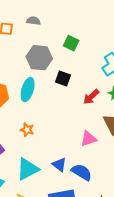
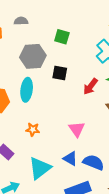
pink triangle: (88, 139) -> (77, 129), moved, turned -36

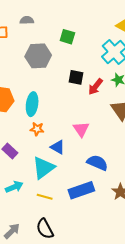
black square: (60, 73) -> (76, 77), moved
cyan ellipse: (27, 90) -> (32, 104), moved
blue triangle: (70, 159) -> (58, 147), moved

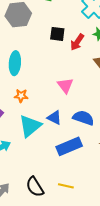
orange star: (37, 129) -> (21, 96), moved
blue triangle: (58, 147) -> (54, 118), moved
yellow line: (45, 197) -> (66, 186), moved

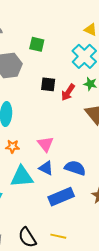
pink triangle: (65, 85) -> (45, 144), moved
cyan triangle: (30, 126) -> (22, 177), turned 35

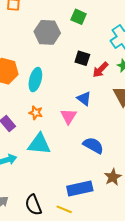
blue triangle: (46, 168) -> (84, 99), moved
blue rectangle: (61, 197) -> (80, 188), moved

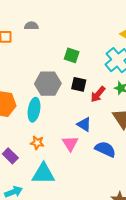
green square: (79, 17) -> (72, 55), moved
gray hexagon: (47, 32) -> (48, 84), moved
blue semicircle: (93, 145) -> (105, 149), moved

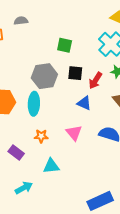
blue triangle: (84, 124) -> (84, 103), moved
cyan triangle: (43, 174) -> (51, 166), size x0.7

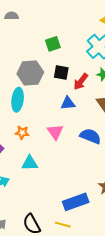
green square: (65, 45) -> (53, 44), turned -35
blue triangle: (84, 103) -> (68, 103), turned -35

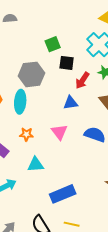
black square: (61, 72) -> (67, 63), moved
blue rectangle: (76, 202) -> (63, 194), moved

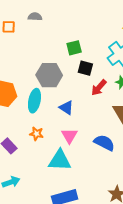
blue triangle: (71, 103) -> (66, 108), moved, turned 35
cyan triangle: (35, 165) -> (60, 160), moved, size x1.4

